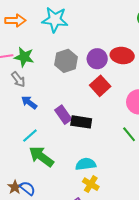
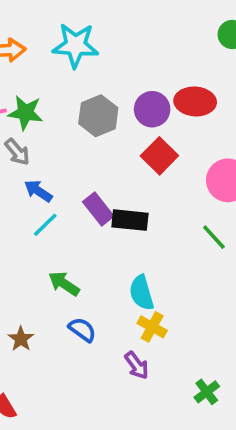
cyan line: (30, 136) -> (45, 225), moved
green arrow: (41, 157) -> (64, 284), size x0.7
cyan semicircle: (86, 164) -> (142, 293), turned -96
blue semicircle: (27, 188) -> (82, 330), moved

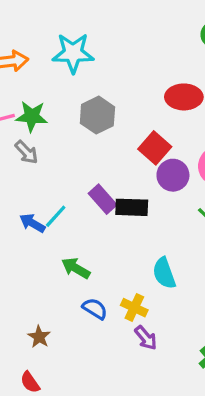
purple circle: (152, 109) -> (173, 175), moved
blue arrow: (38, 191) -> (32, 223), moved
cyan semicircle: (142, 293) -> (164, 273), moved
yellow cross: (152, 327) -> (134, 308), moved
brown star: (21, 339) -> (39, 337), moved

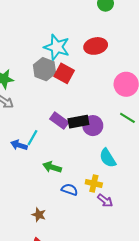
cyan star: (73, 53) -> (57, 47), moved, turned 30
red square: (155, 148) -> (64, 73), moved
purple circle: (173, 175) -> (93, 126), moved

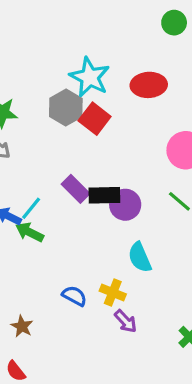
green arrow: (52, 167) -> (30, 232), moved

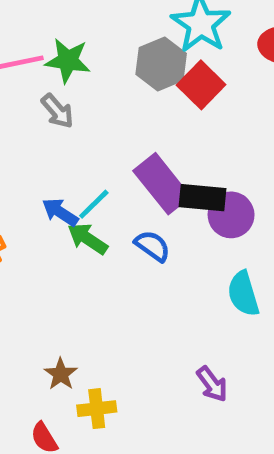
purple rectangle: (76, 189) -> (162, 184), size x1.4
yellow cross: (113, 293) -> (97, 409), moved, turned -35
blue semicircle: (74, 296) -> (152, 246), moved

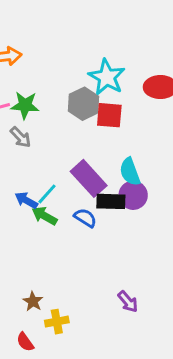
red square: (201, 85) -> (109, 115), turned -36
black rectangle: (202, 198) -> (111, 201), moved
cyan semicircle: (243, 294) -> (130, 172), moved

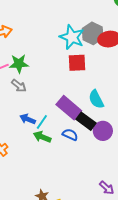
gray hexagon: (84, 104) -> (93, 33), moved
purple circle: (133, 195) -> (103, 131), moved
blue arrow: (26, 200) -> (28, 119), moved
black rectangle: (111, 201) -> (86, 121), turned 42

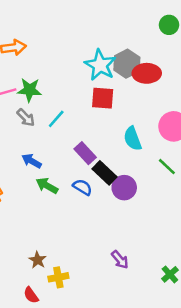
cyan semicircle: (96, 99) -> (133, 139), moved
purple rectangle: (69, 108) -> (85, 153), size x0.7
cyan line: (42, 122) -> (56, 119), moved

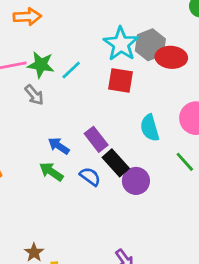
cyan line: (56, 119) -> (71, 70), moved
blue arrow: (32, 161) -> (59, 146), moved

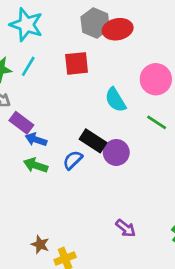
cyan star: (121, 44) -> (26, 25), moved
purple rectangle: (96, 139) -> (21, 123), moved
blue semicircle: (90, 177) -> (73, 160), turned -65

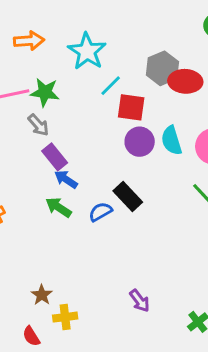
cyan line: (28, 66) -> (111, 86), moved
cyan semicircle: (115, 100) -> (172, 140), moved
purple circle: (116, 152) -> (140, 142), moved

